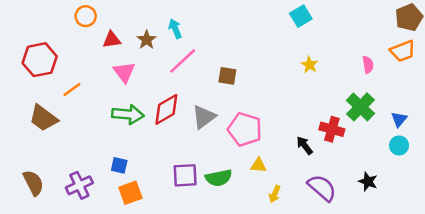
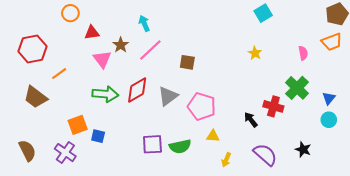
cyan square: (301, 16) -> (263, 13), moved
brown star: (147, 40) -> (121, 45), moved
purple cross: (79, 185) -> (65, 153), turned -30
orange square: (130, 193) -> (78, 125), moved

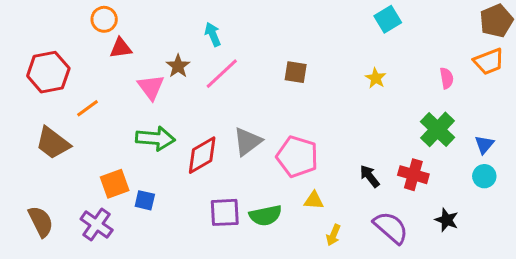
red triangle: (92, 33) -> (121, 48), moved
brown square: (187, 62) -> (296, 72), moved
red diamond: (137, 90) -> (202, 155), moved
red cross: (273, 106) -> (413, 175), moved

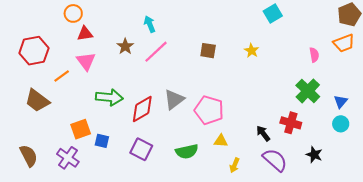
yellow star: (376, 78) -> (252, 51), moved
pink triangle: (151, 87) -> (86, 61), moved
black arrow: (370, 176) -> (263, 133), moved
purple square: (225, 212) -> (141, 149), moved, turned 30

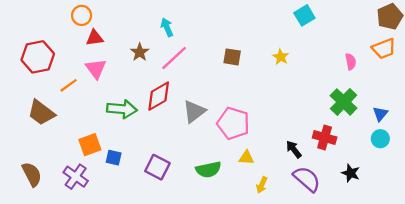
red diamond: (142, 109) -> (159, 96), moved

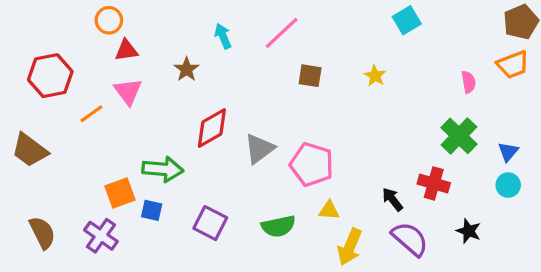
pink line: (174, 58) -> (282, 33), moved
green arrow: (122, 109) -> (163, 169), moved
brown trapezoid: (41, 113) -> (30, 150), moved
yellow arrow: (262, 185) -> (350, 247), size x1.6

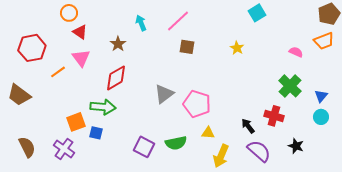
red triangle: (126, 50) -> (80, 32), turned 42
brown square: (310, 76) -> (187, 47), moved
pink semicircle: (469, 82) -> (296, 52), turned -56
red diamond: (212, 128) -> (116, 78), moved
purple square: (210, 223) -> (144, 147), moved

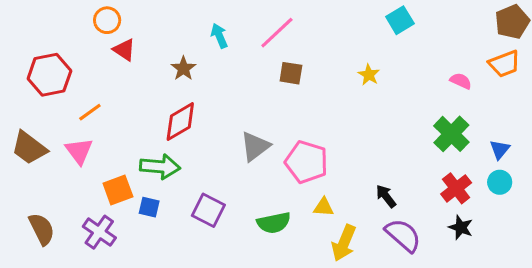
pink triangle: (81, 58) -> (79, 151), moved
red cross: (274, 116) -> (456, 188), moved, turned 36
purple square: (144, 147) -> (208, 210), moved

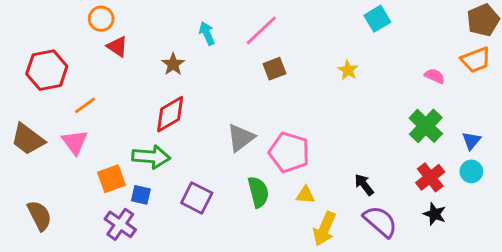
brown square: (291, 73) -> (274, 69), turned -30
green semicircle: (274, 223) -> (258, 192), moved, turned -92
purple cross: (99, 232) -> (120, 224), moved

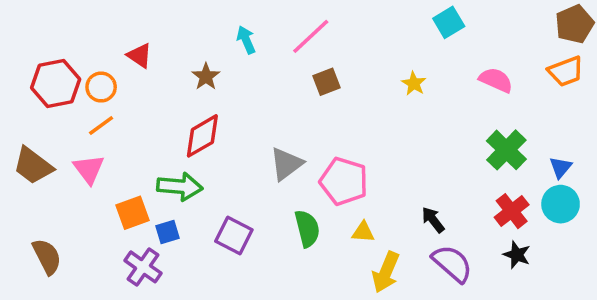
orange circle: (101, 19) -> (101, 87), moved
pink semicircle: (435, 76) -> (496, 80), moved, size x1.4
cyan circle: (471, 171) -> (561, 204), size x1.4
blue square: (141, 195) -> (167, 232), turned -30

